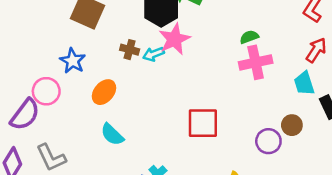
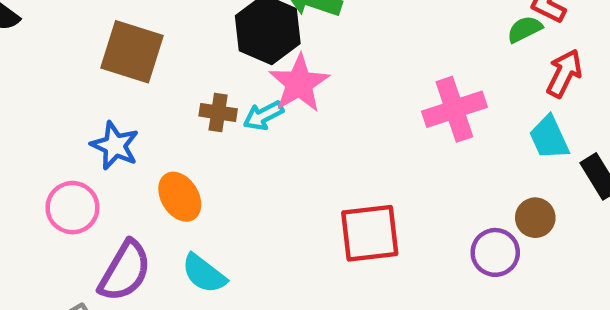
green semicircle: (249, 37) -> (525, 29), moved
orange ellipse: (104, 92) -> (180, 197), turned -65
purple semicircle: (25, 115) -> (125, 271), moved

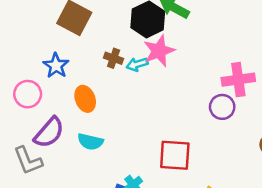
red square: (370, 233) -> (175, 155), moved
purple circle: (495, 252) -> (222, 107), moved
cyan semicircle: (204, 274) -> (90, 142), turned -35

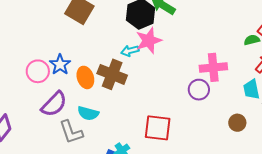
brown cross: (114, 58) -> (112, 74), moved, size x1.8
blue star: (56, 66) -> (60, 65), moved
gray L-shape: (28, 161) -> (71, 132), moved

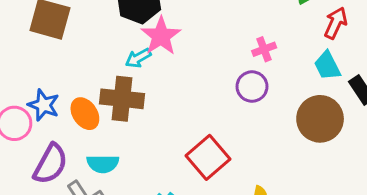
pink cross: (213, 67) -> (264, 49), size x0.6
brown circle: (237, 123) -> (320, 119), size x1.8
red square: (158, 128) -> (208, 157), turned -32

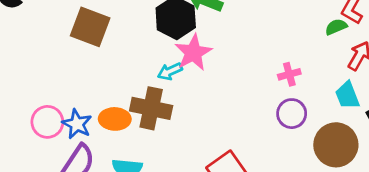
purple circle: (252, 87) -> (292, 114), moved
blue star: (44, 105) -> (77, 124), moved
orange ellipse: (85, 114) -> (115, 119), turned -60

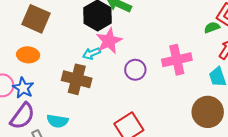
pink cross: (289, 74) -> (177, 60), size x1.8
purple circle: (292, 114) -> (135, 70), moved
orange ellipse: (115, 119) -> (28, 55), moved

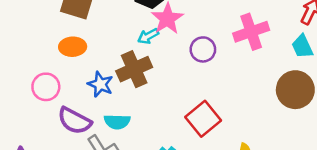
brown cross: (77, 79) -> (134, 69), turned -32
blue star: (23, 88) -> (100, 84), moved
purple semicircle: (22, 116) -> (74, 121), turned 88

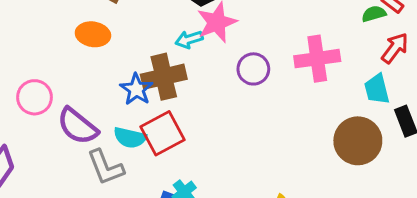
blue star: (100, 84) -> (136, 89), moved
pink circle: (46, 87) -> (35, 97), moved
red square: (203, 119) -> (163, 133), moved

